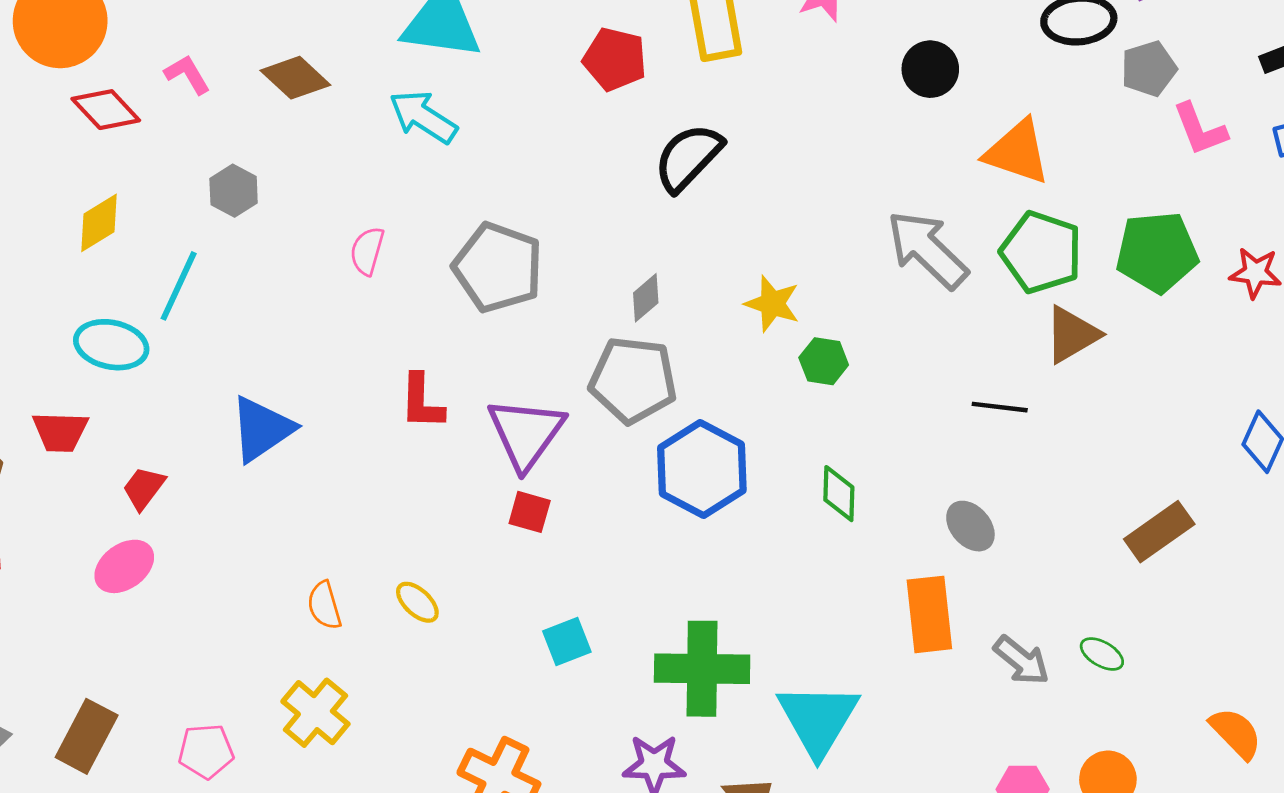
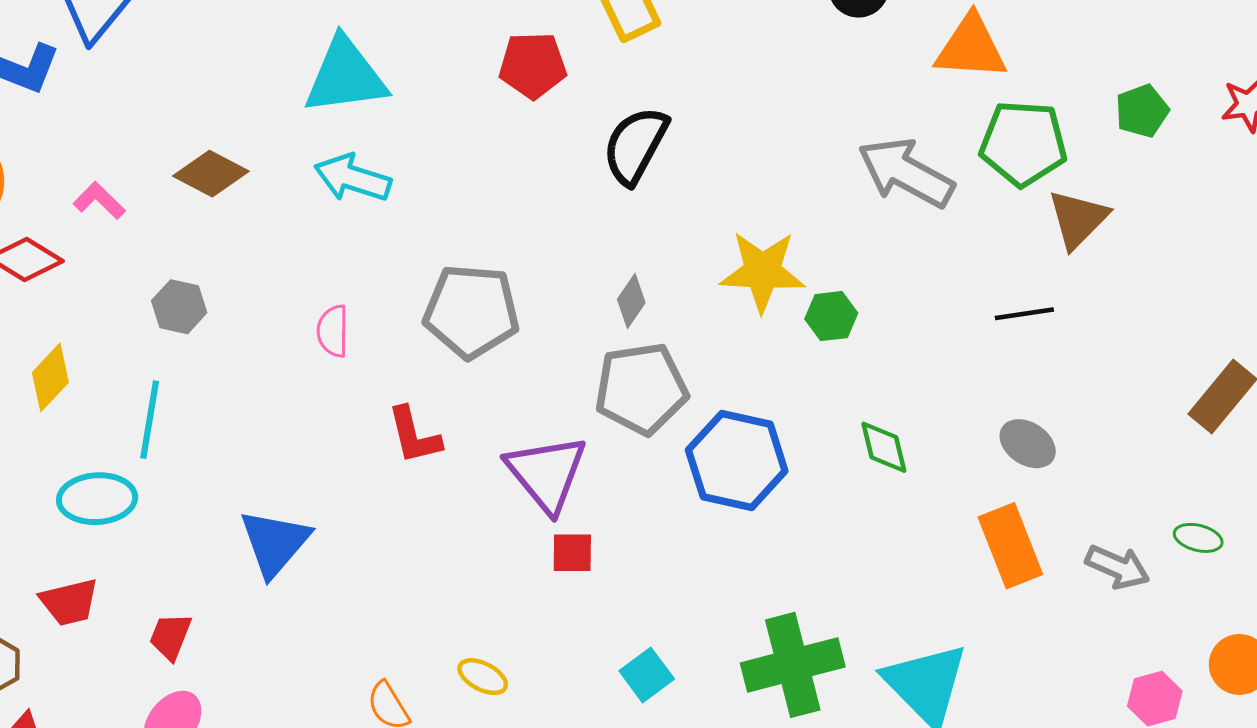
green pentagon: (1157, 252) -> (1142, 111), size x0.6
yellow star: (772, 304) -> (762, 271), size x1.4
red L-shape: (422, 402) -> (414, 435), moved

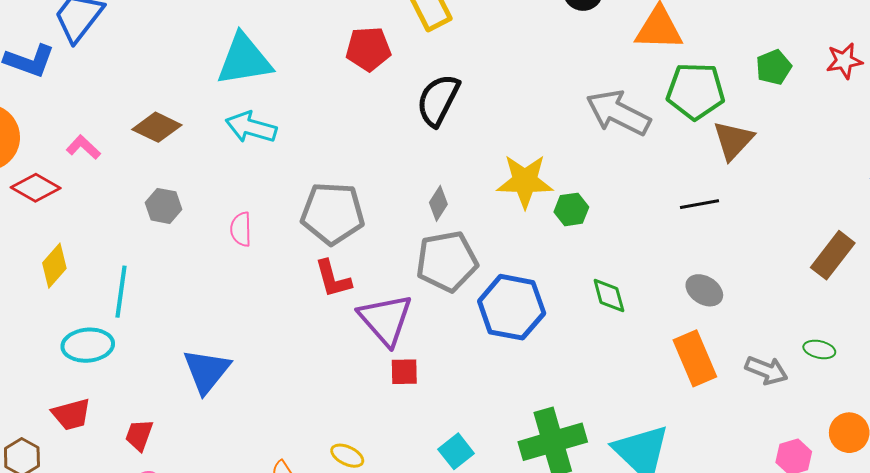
gray hexagon: (179, 307) -> (163, 206), moved
red L-shape: (414, 435) -> (333, 279), moved

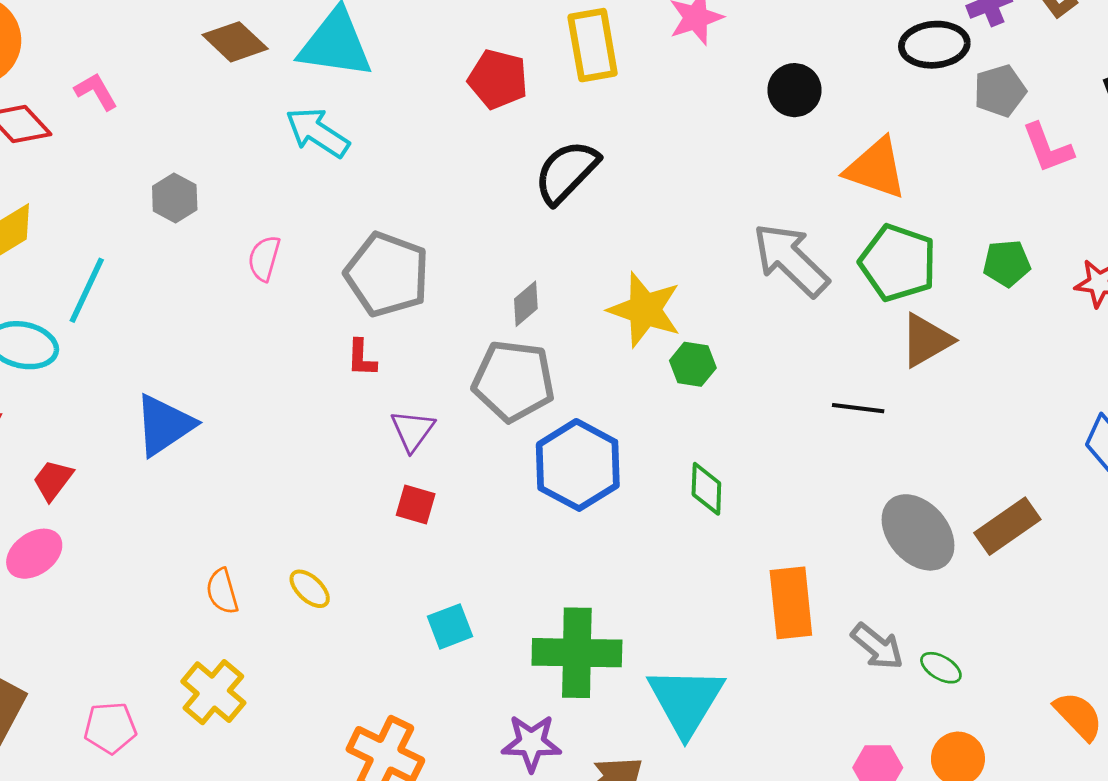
brown diamond: (157, 127) -> (235, 42), moved
red L-shape: (333, 279) -> (362, 358), size x0.7
gray ellipse: (704, 290) -> (918, 532), moved, size x1.6
purple triangle: (386, 319) -> (413, 431), size x0.6
green ellipse: (819, 349) -> (941, 668), moved

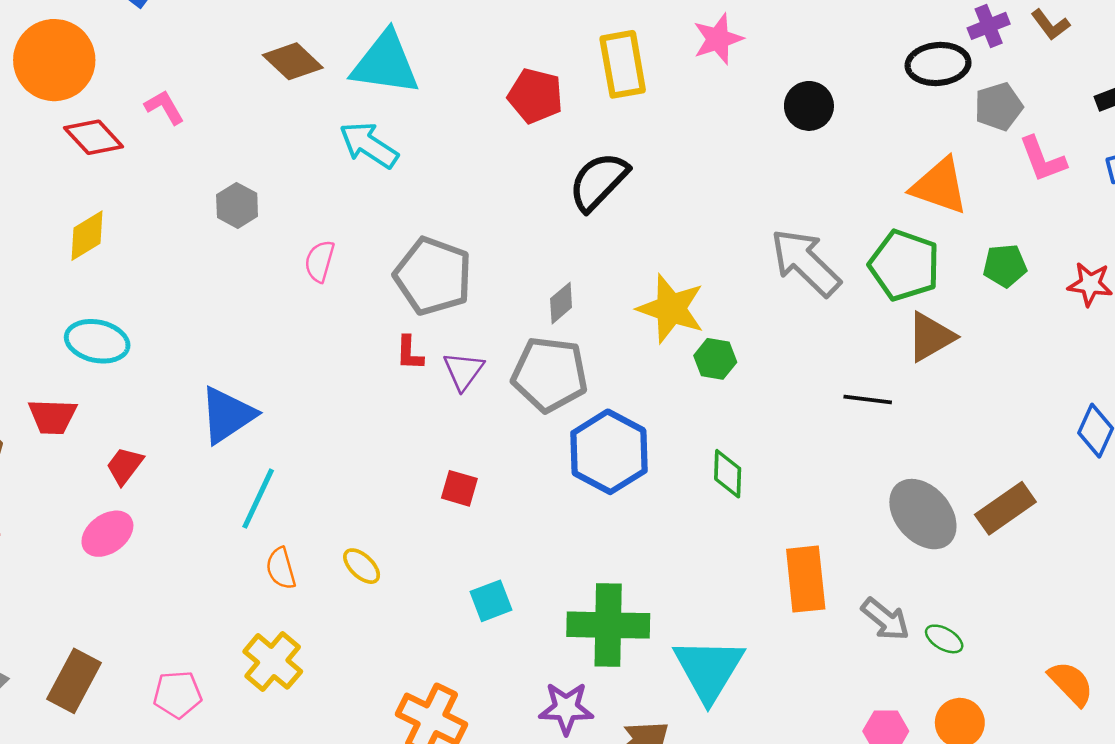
orange triangle: (876, 168) -> (939, 186), moved
cyan line: (87, 290) -> (258, 499), moved
purple triangle: (413, 431) -> (463, 371), moved

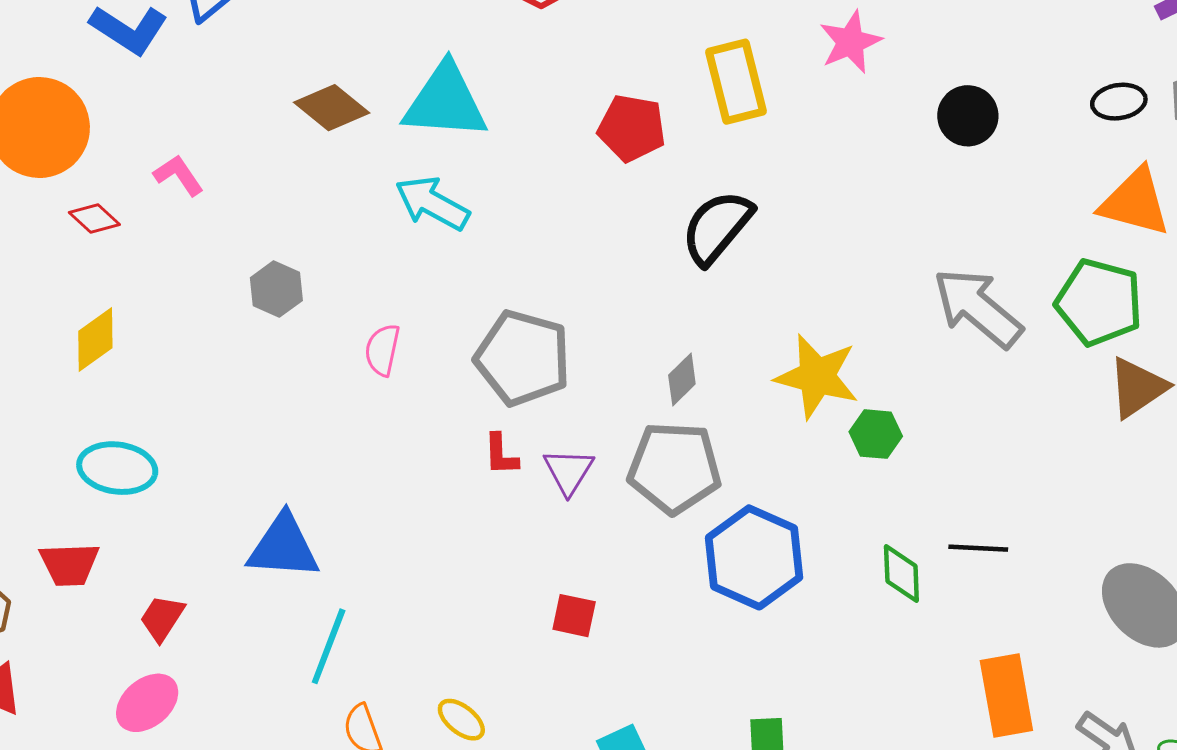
black ellipse: (938, 64) -> (1119, 102), moved, size x0.7
red diamond: (94, 137) -> (94, 219), size x0.7
black line: (868, 399) -> (978, 548), moved
blue triangle: (227, 415) -> (283, 547), turned 42

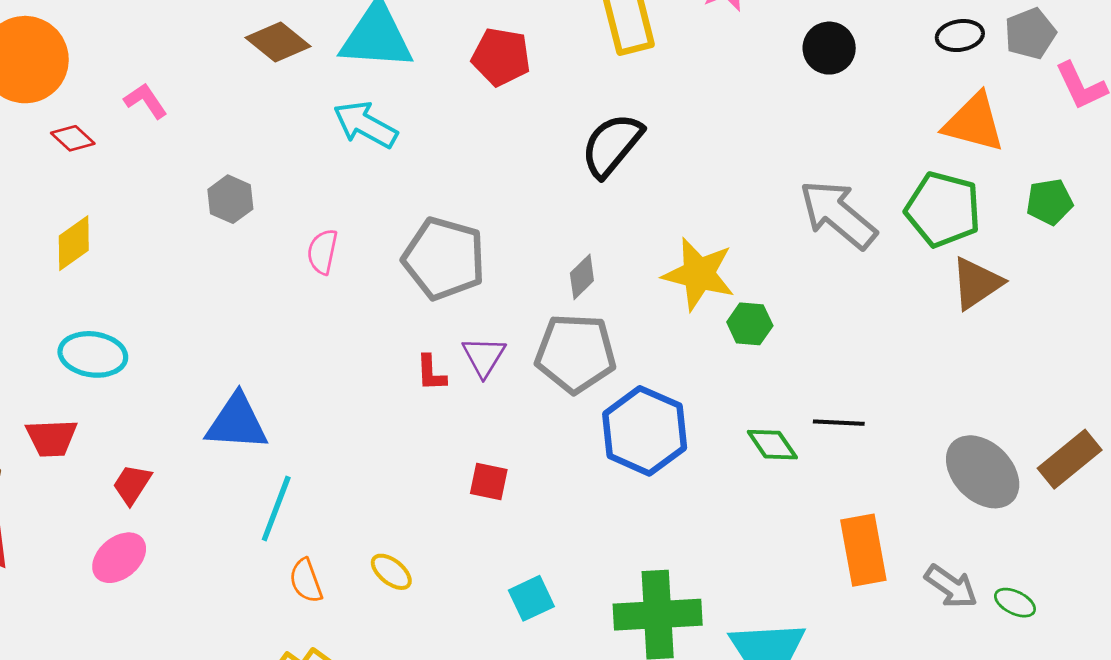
red pentagon: (632, 128) -> (501, 57), moved
red L-shape: (501, 454) -> (431, 373), moved
green diamond: (901, 574) -> (772, 445), turned -32

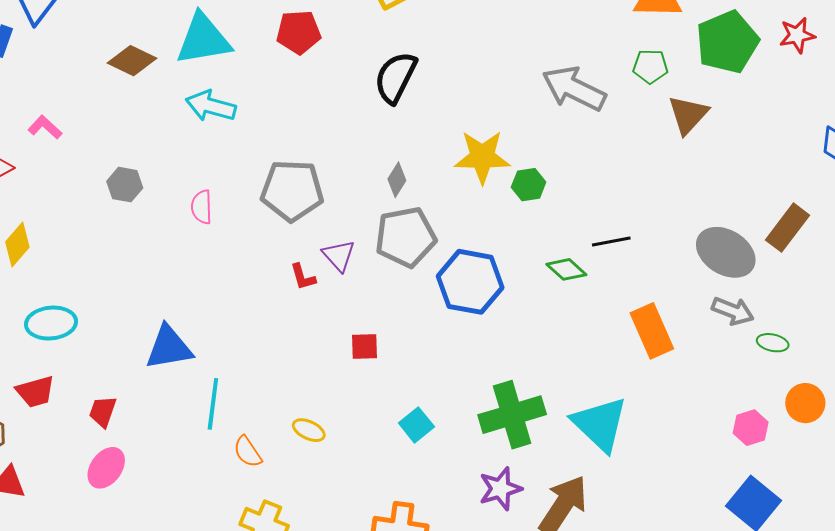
green pentagon: (1050, 202) -> (727, 42), size x1.8
green pentagon: (943, 209) -> (650, 66), size x0.6
gray arrow: (951, 586) -> (733, 311), moved

